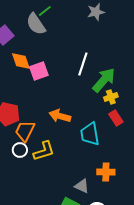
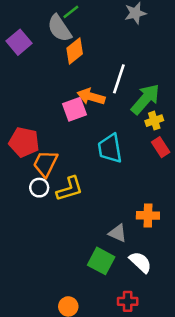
orange diamond: (21, 61) -> (75, 51), moved, turned 70
pink square: (39, 71) -> (75, 109), moved
orange arrow: (60, 116) -> (91, 97), moved
cyan trapezoid: (90, 134) -> (110, 148), moved

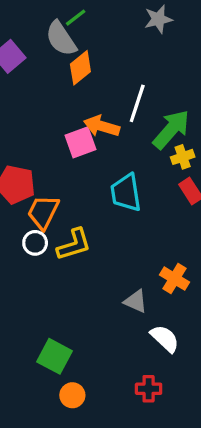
orange cross: (148, 215) -> (175, 279), turned 30
green square: (101, 261) -> (55, 356), moved

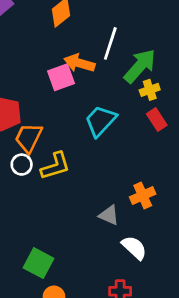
cyan trapezoid: (126, 193) -> (100, 121), turned 52
orange cross: (175, 279) -> (143, 196), turned 35

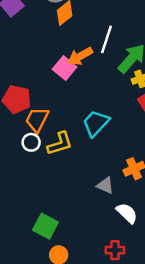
orange arrow: (79, 63) -> (80, 56), turned -45
pink square: (61, 77) -> (65, 68), turned -30
cyan trapezoid: (100, 121) -> (96, 123), moved

